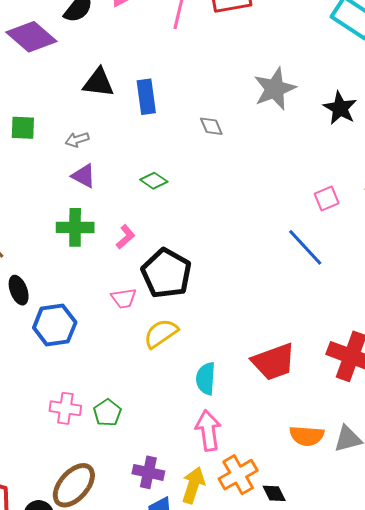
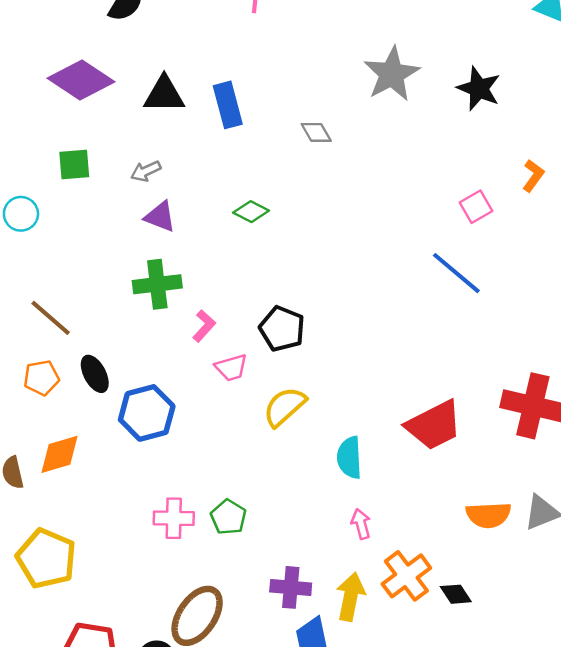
purple diamond: (31, 37) -> (81, 80), moved
pink L-shape: (125, 237) -> (204, 326), moved
black pentagon: (166, 273) -> (282, 329), size x0.7
pink arrow: (208, 430) -> (361, 524), size x0.6

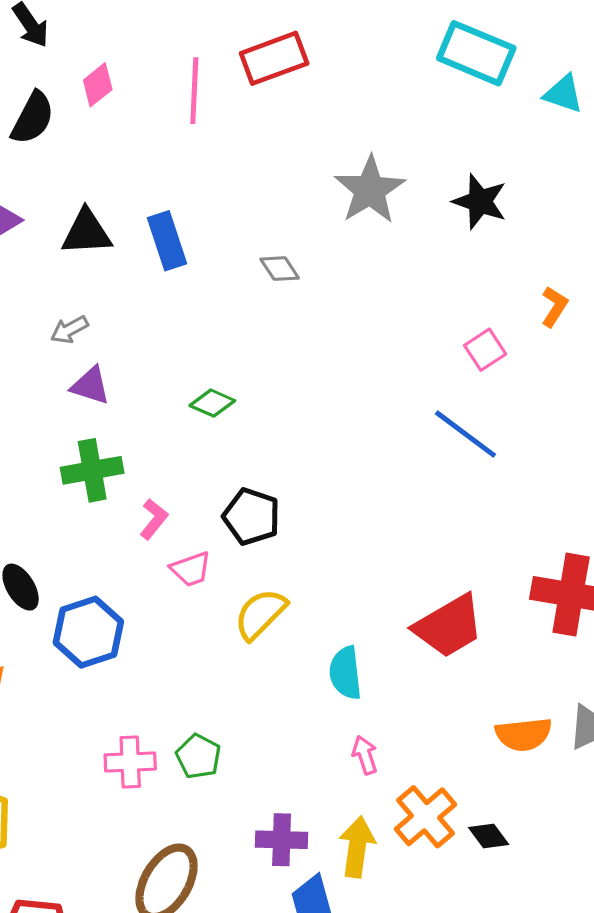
green diamond: (251, 212) -> (212, 403), moved

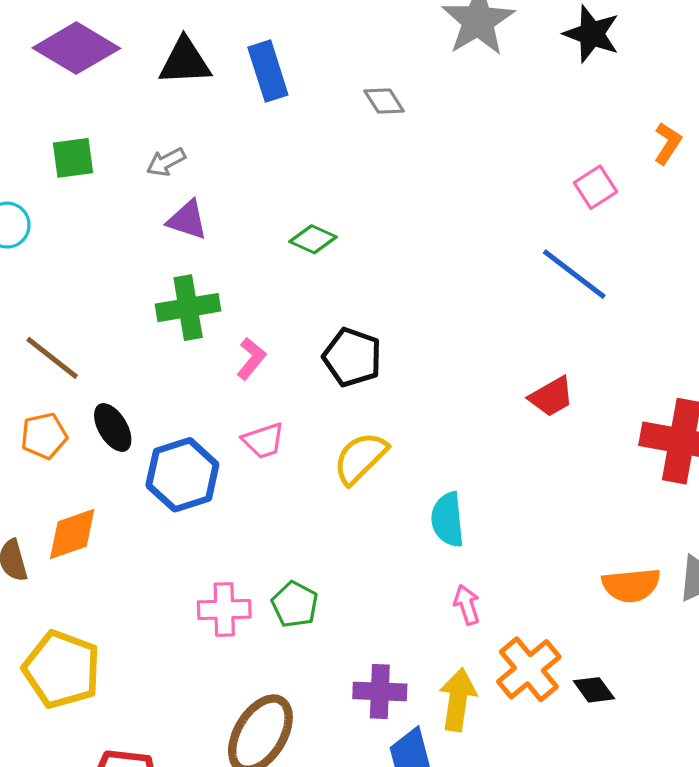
pink trapezoid: (191, 569) -> (263, 441), moved
red trapezoid: (449, 626) -> (551, 397), moved, size x0.6

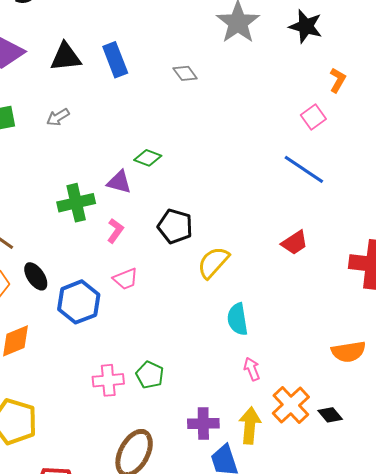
orange L-shape: (668, 143) -> (338, 80), moved
purple triangle: (187, 220) -> (119, 182), moved
yellow semicircle: (360, 458) -> (213, 262), moved

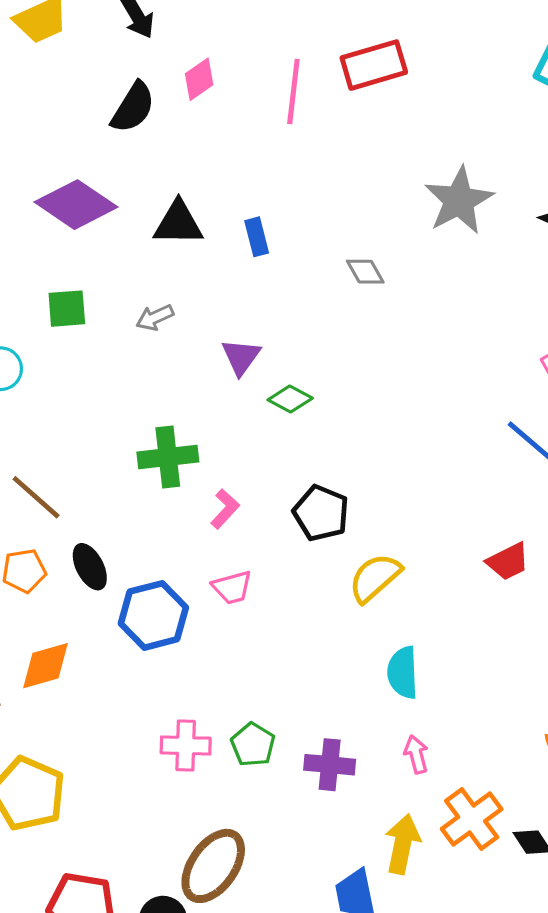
blue rectangle: (115, 60) -> (257, 237), size x0.7
purple triangle: (119, 182) -> (241, 357), moved, turned 44
purple cross: (203, 423) -> (330, 765), moved

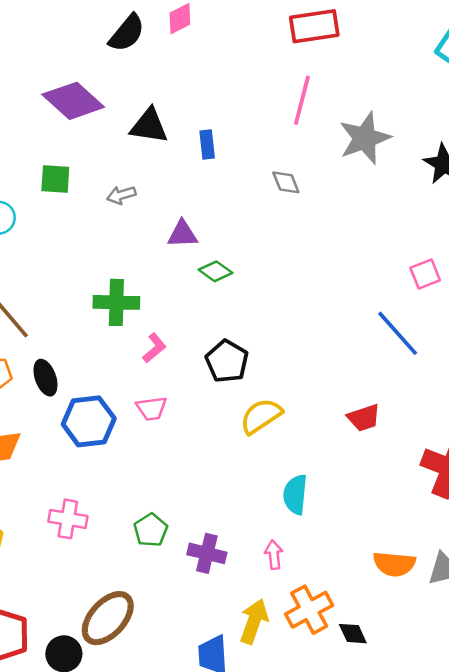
pink line: (293, 91) -> (302, 100), moved
purple triangle: (241, 357) -> (183, 234), turned 44
cyan semicircle: (403, 673) -> (295, 494), moved
pink cross: (186, 746) -> (68, 519), moved

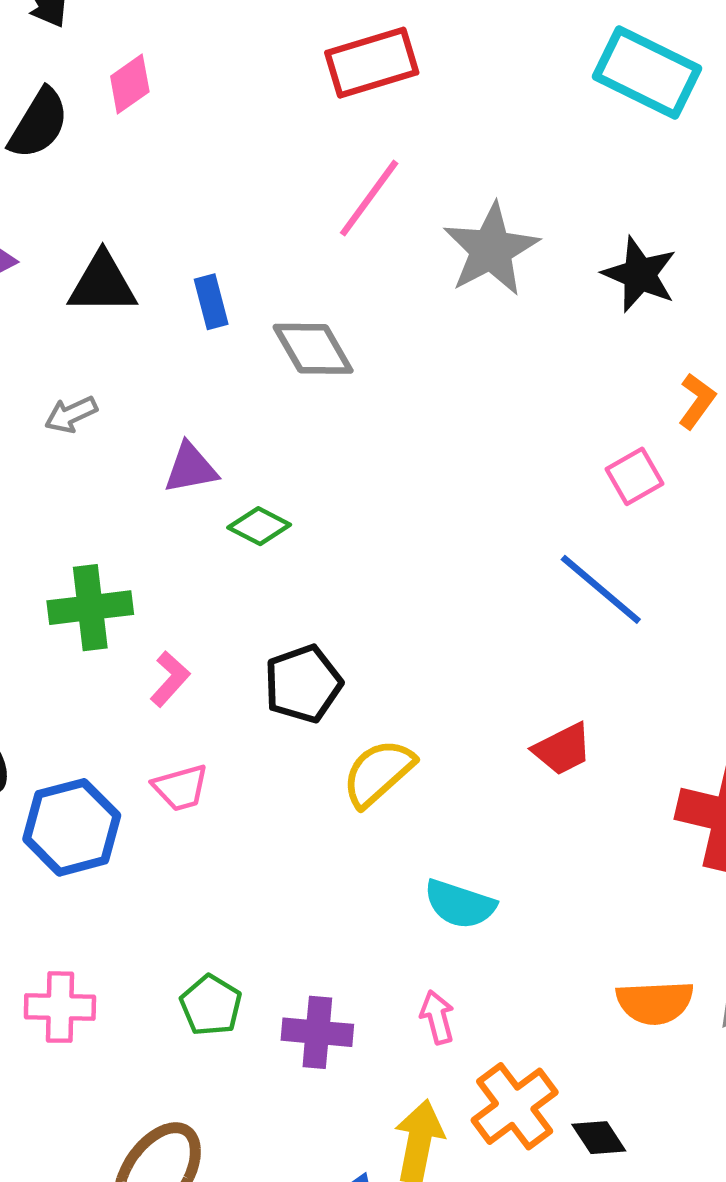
pink line: (302, 100) -> (369, 198), turned 30
gray diamond: (286, 182) -> (313, 349), moved, size x1.5
black pentagon: (227, 361) -> (303, 684), turned 30
cyan semicircle: (295, 494) -> (460, 904), turned -69

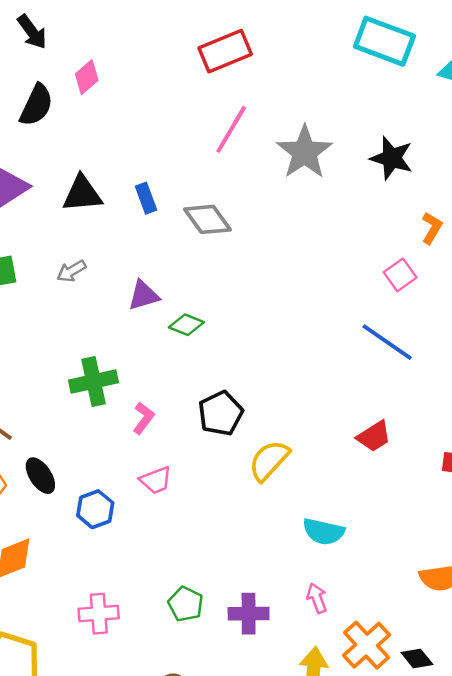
blue hexagon: (72, 827) -> (95, 509), size x0.7

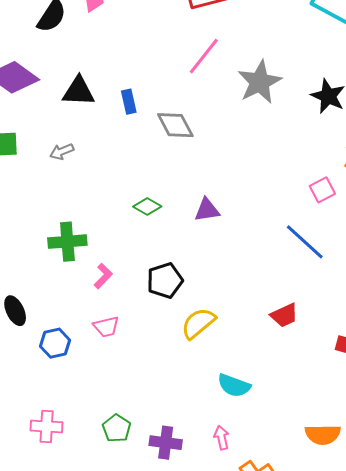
purple triangle: (144, 295) -> (207, 210), moved

